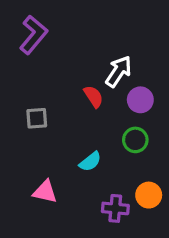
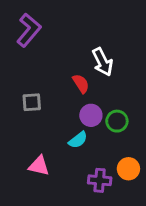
white arrow: (119, 71) -> (102, 62), turned 120
purple circle: (140, 100) -> (91, 115), moved

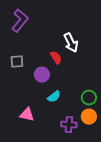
gray square: (32, 102) -> (17, 62), moved
purple circle: (91, 115) -> (42, 75), moved
green circle: (117, 121) -> (89, 98), moved

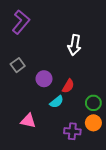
white arrow: (71, 43) -> (74, 45), turned 36
red semicircle: (56, 58) -> (68, 86), moved, turned 64
gray square: (17, 62) -> (18, 65), turned -32

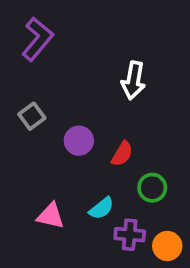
cyan semicircle: (57, 102) -> (101, 208), moved
green circle: (93, 103) -> (152, 188), moved
orange circle: (93, 123) -> (167, 246), moved

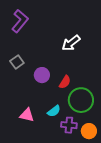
white arrow: (133, 80) -> (71, 43), turned 42
green circle: (152, 188) -> (81, 100), size x1.6

